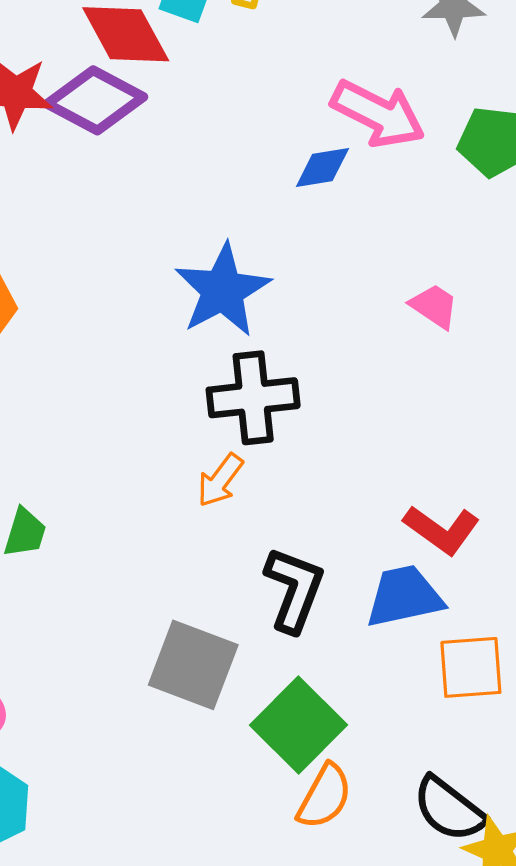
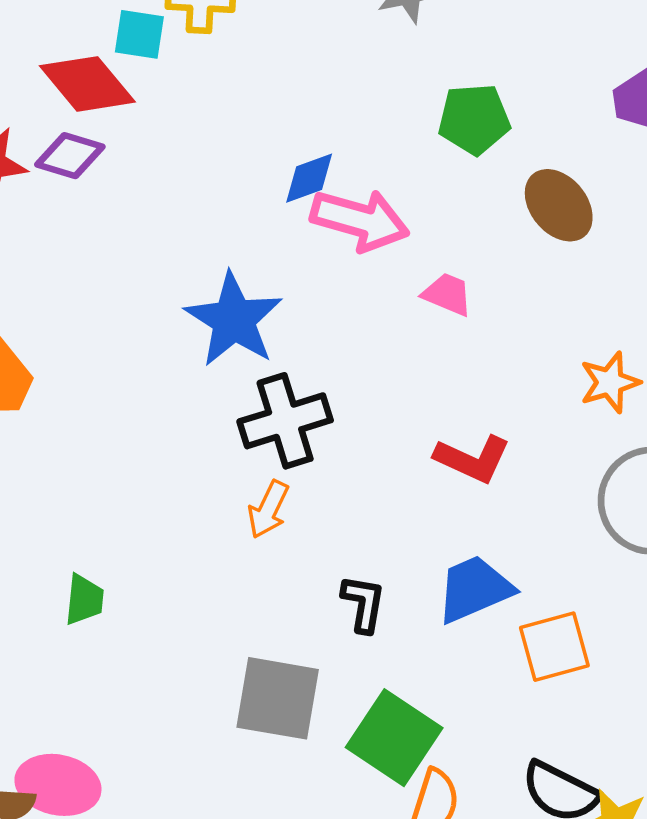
purple diamond: (95, 100) -> (70, 156), size x0.7
pink arrow: (378, 114) -> (360, 220), moved
red L-shape: (442, 530) -> (473, 459), moved
black L-shape: (294, 590) -> (363, 604), size x0.7

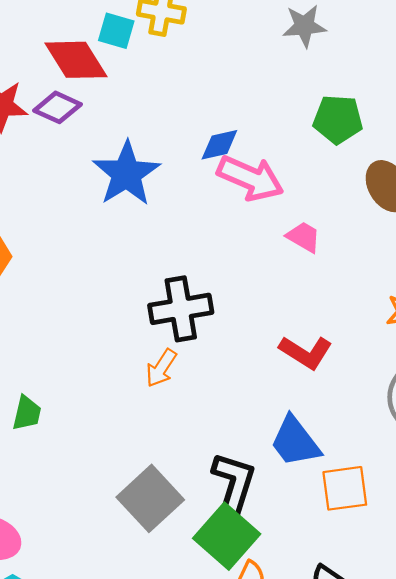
blue star: (234, 320) -> (126, 174), moved
blue trapezoid: (474, 589) -> (295, 442), turned -112
black L-shape: (363, 604) -> (234, 483), moved, size x1.5
gray square: (278, 698) -> (150, 498), turned 30

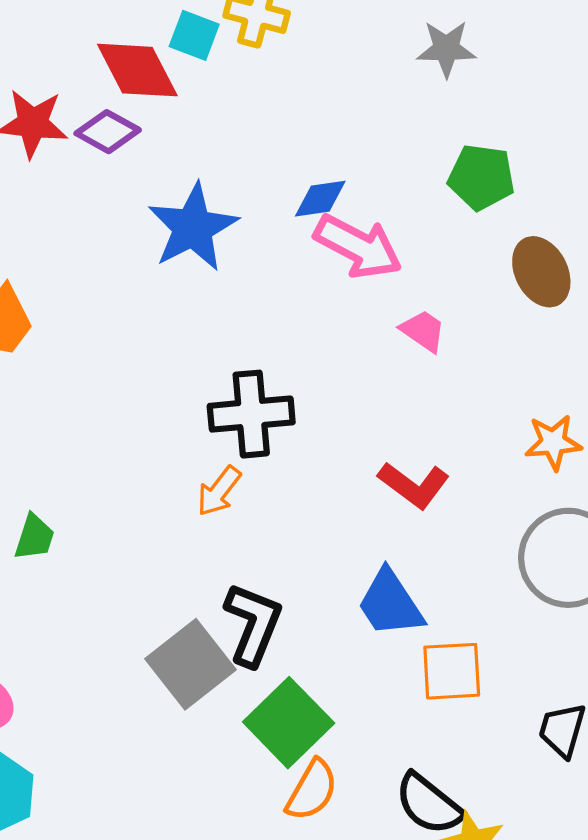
black L-shape: (234, 483) -> (253, 624), moved

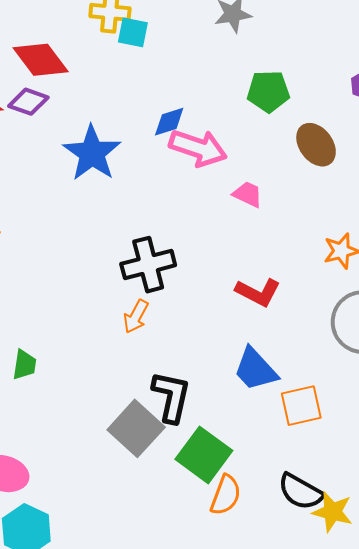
cyan square: (194, 35) -> (133, 32), moved

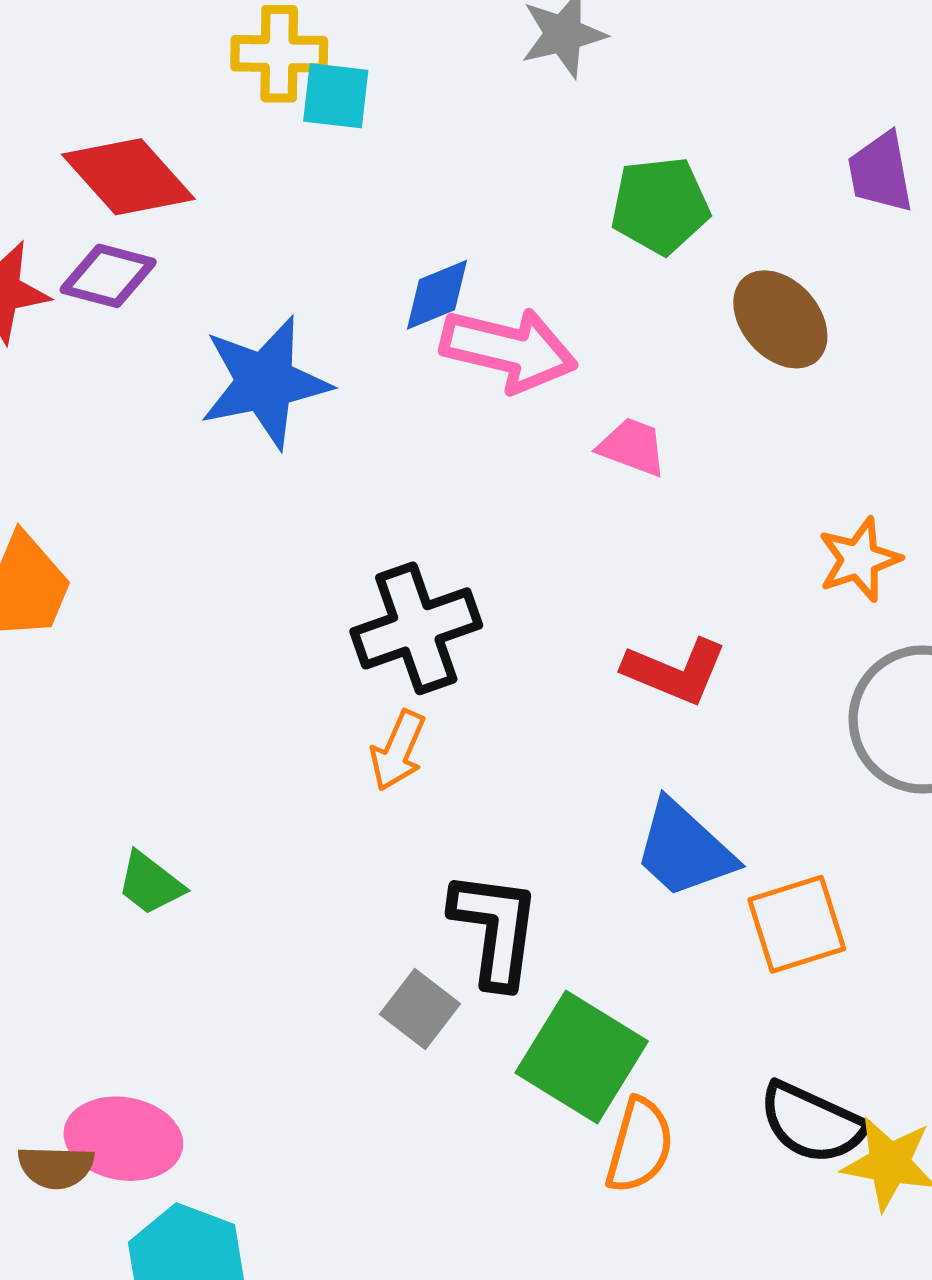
blue star: (92, 153) -> (265, 382), turned 30
green trapezoid: (24, 365) -> (150, 883), turned 124
gray square: (136, 428) -> (420, 1009), size x0.6

